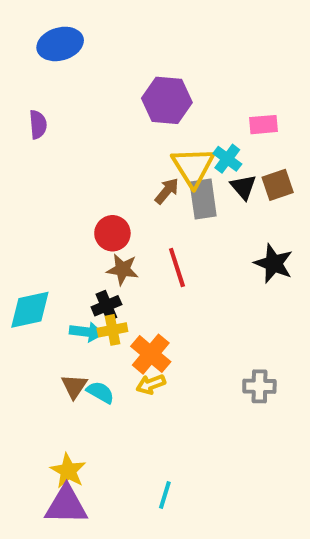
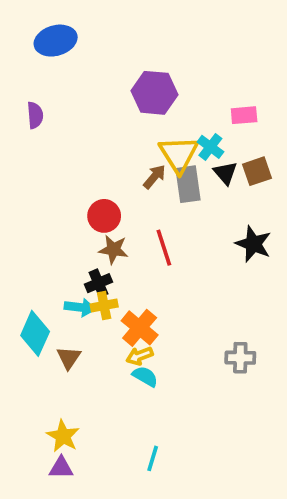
cyan diamond: (30, 310) -> (35, 333), moved, turned -54
cyan semicircle: (100, 392) -> (145, 376), moved
purple triangle: (66, 505) -> (61, 468), size x0.6

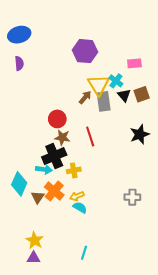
blue ellipse: (56, 41) -> (19, 35), moved
black star: (253, 244) -> (140, 134), turned 30
black cross: (99, 283) -> (54, 156), size x1.6
yellow cross: (104, 305) -> (74, 170), moved
orange cross: (140, 328) -> (54, 191), moved

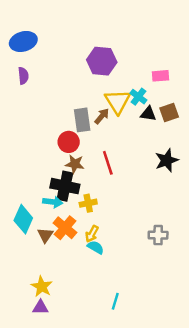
black triangle: (124, 95) -> (148, 114), turned -40
gray rectangle: (104, 101) -> (82, 120), moved
black cross: (54, 156) -> (65, 186), turned 35
yellow arrow: (77, 196) -> (92, 234), turned -40
cyan line: (84, 253) -> (115, 301), moved

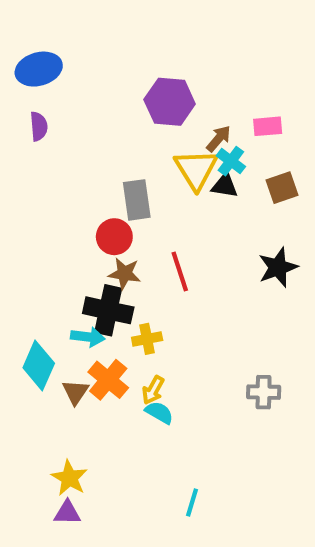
black triangle: (148, 114) -> (225, 186), moved
brown arrow: (102, 116) -> (219, 139), moved

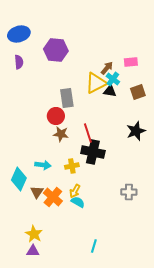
purple hexagon: (170, 102) -> (56, 50), moved
yellow triangle: (196, 169) -> (96, 83), turned 35
black cross: (108, 310) -> (93, 152), moved
orange cross: (108, 380) -> (53, 197), moved

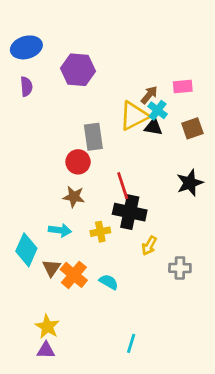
brown star: (61, 134) -> (74, 197), moved
yellow arrow: (75, 191) -> (149, 246), moved

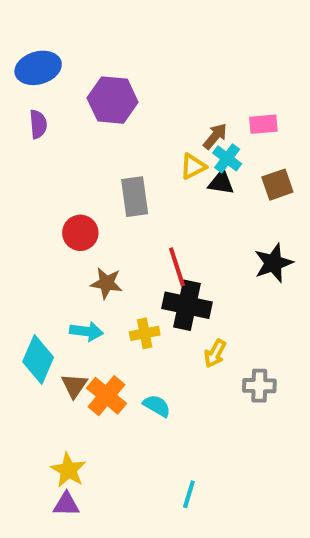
yellow triangle: (134, 116) -> (193, 166), size x0.6
red circle: (78, 162) -> (80, 233), moved

